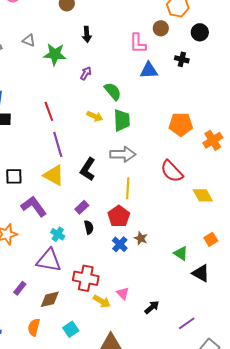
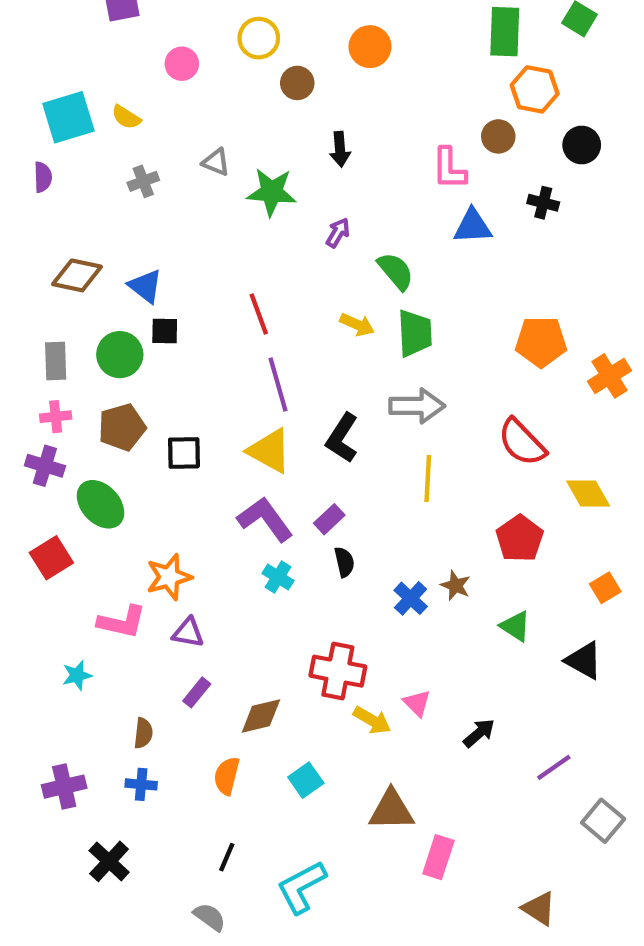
purple L-shape: (34, 206) -> (265, 519), moved
red pentagon: (119, 216) -> (520, 538), moved
green triangle: (181, 253) -> (515, 626), moved
purple triangle: (49, 260) -> (188, 633), moved, size x0.6

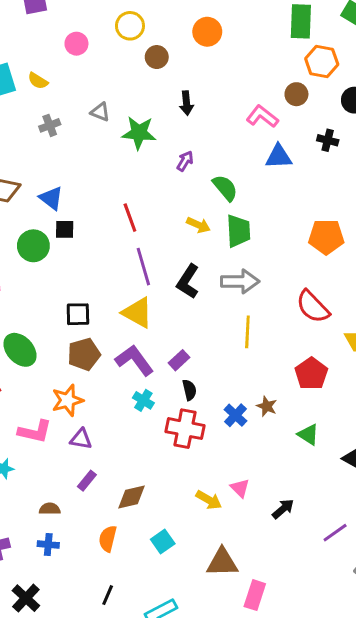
pink L-shape: (449, 169) -> (262, 116), turned 128
brown pentagon: (122, 427) -> (84, 354), moved
black L-shape: (342, 438) -> (188, 281), moved
red cross: (338, 671) -> (185, 429), moved
brown semicircle: (143, 733) -> (50, 509), turned -96

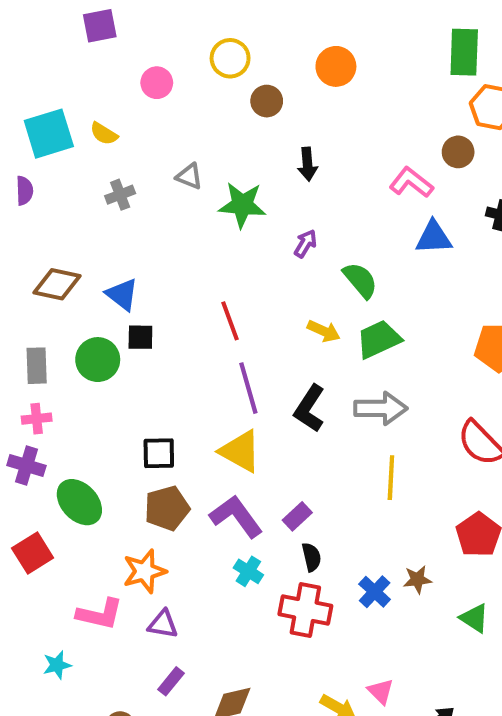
green trapezoid: (238, 231) -> (379, 339), turned -112
brown star: (267, 406) -> (417, 579), turned -30

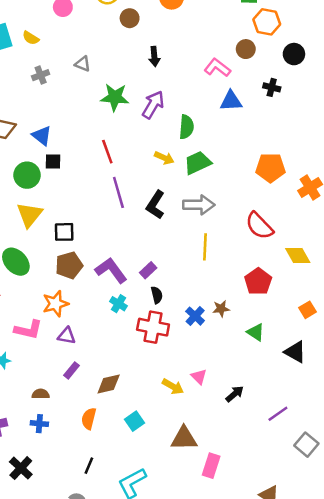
green star: (242, 205) -> (115, 97), moved
purple arrow: (305, 244) -> (153, 105), size x1.6
green semicircle: (360, 280) -> (186, 127), turned 45
yellow triangle: (240, 451) -> (29, 215), moved, turned 40

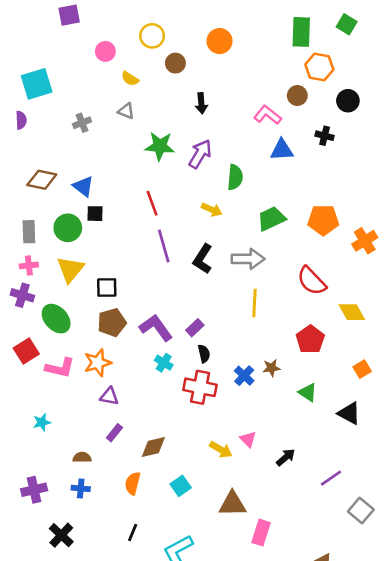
yellow semicircle: (31, 38) -> (130, 79), moved
green trapezoid: (198, 163) -> (271, 219), moved
pink L-shape: (28, 330) -> (60, 368), moved

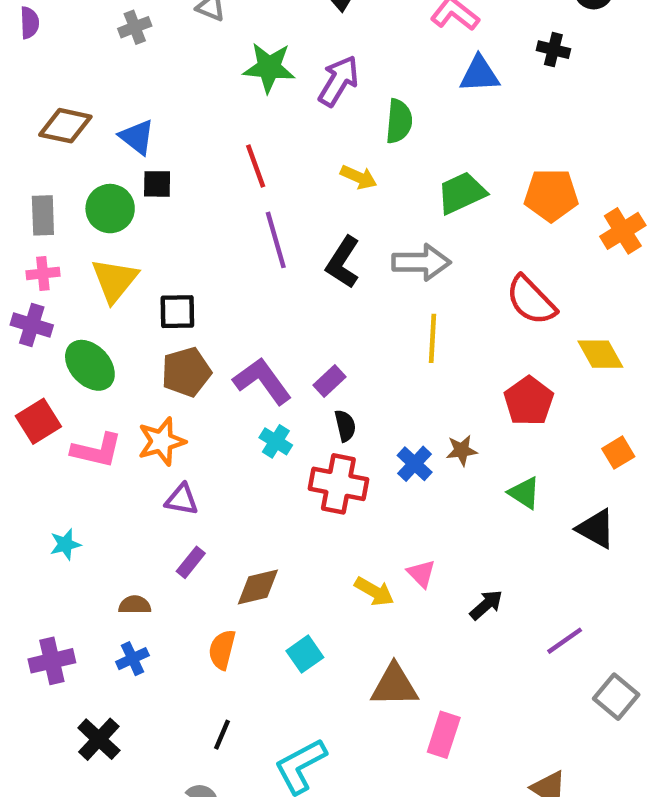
blue cross: (81, 488) -> (132, 659), turned -30

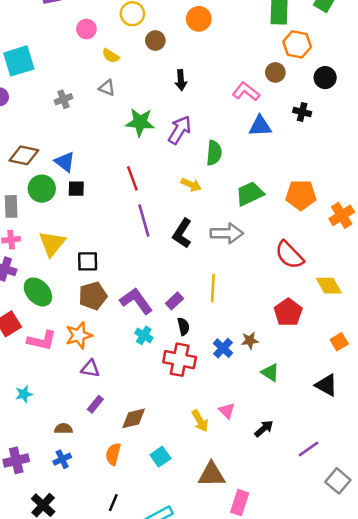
green circle: (110, 209) -> (42, 189), moved
yellow line: (432, 338) -> (213, 288), moved
green triangle: (524, 493) -> (270, 372), moved
yellow arrow: (374, 591) -> (200, 421), turned 30

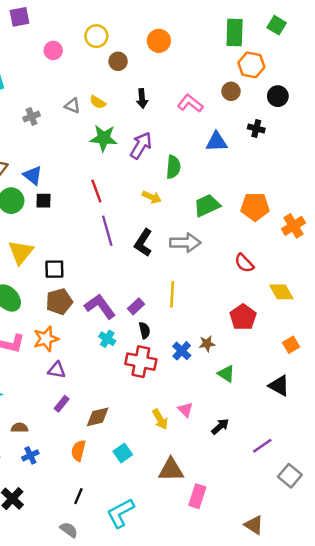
yellow semicircle: (111, 56) -> (98, 102), moved
pink L-shape: (246, 92) -> (190, 103), moved
red semicircle: (289, 255) -> (244, 263), size x0.7
brown semicircle: (63, 429) -> (20, 428), moved

